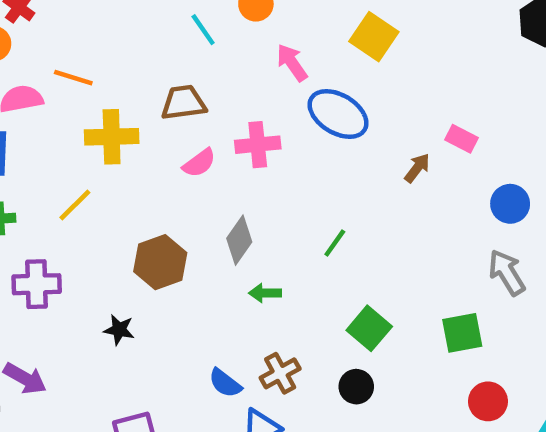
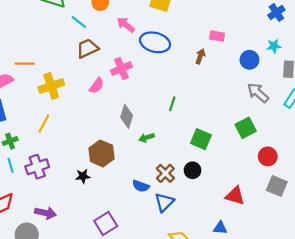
brown trapezoid: (183, 103) -> (87, 48), moved
brown hexagon: (160, 262) -> (101, 153), moved
black circle: (356, 387) -> (193, 170), moved

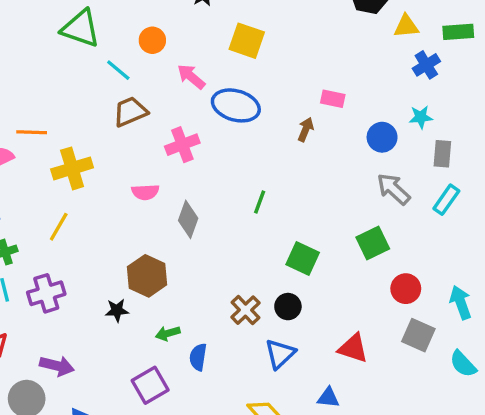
pink semicircle: (97, 86) -> (145, 192), moved, turned 49
green arrow: (147, 138) -> (168, 333), moved
blue semicircle: (141, 186) -> (198, 357), moved, turned 77
blue triangle: (164, 202) -> (280, 354), moved

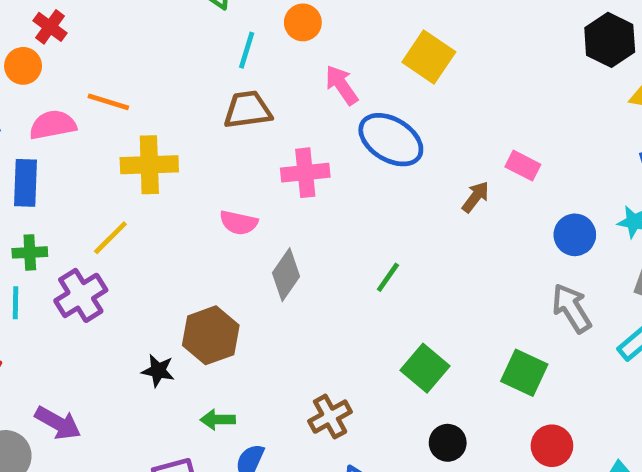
cyan line: (118, 70) -> (247, 50), turned 52
green square: (373, 243) -> (524, 373), turned 36
purple cross: (46, 293) -> (81, 295), moved, turned -30
black circle: (288, 307) -> (448, 443), moved

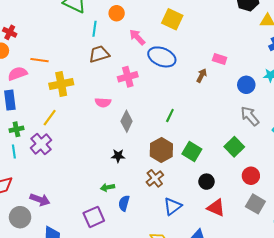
brown hexagon: (211, 335) -> (161, 150), moved
black star: (158, 371) -> (118, 156), moved
green square: (524, 373) -> (234, 147), turned 30

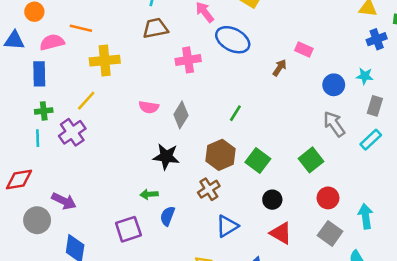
pink semicircle: (103, 102) -> (149, 107), moved
black star: (118, 156) -> (166, 157), size x1.5

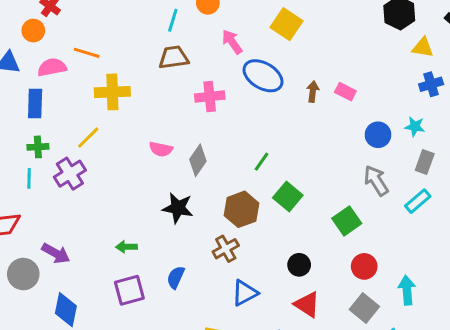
brown arrow: (280, 68) -> (313, 92), moved, turned -30
green square: (258, 160) -> (288, 196), moved
green arrow: (149, 194) -> (126, 247), moved

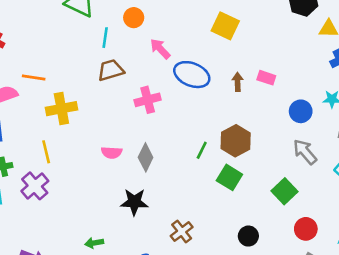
yellow square: (287, 24) -> (225, 26), moved
yellow line: (88, 138) -> (46, 152), turned -50
brown hexagon: (242, 209) -> (236, 141), moved

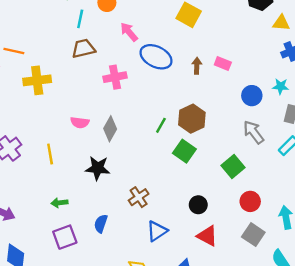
yellow line: (46, 152) -> (50, 154), moved

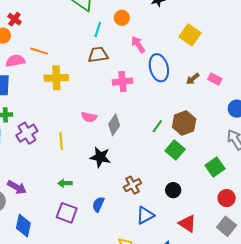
blue ellipse: (156, 57) -> (159, 68), turned 44
brown arrow: (197, 66) -> (193, 79), turned -136
black circle: (198, 205) -> (173, 190), moved
purple square: (65, 237) -> (67, 213), turned 35

